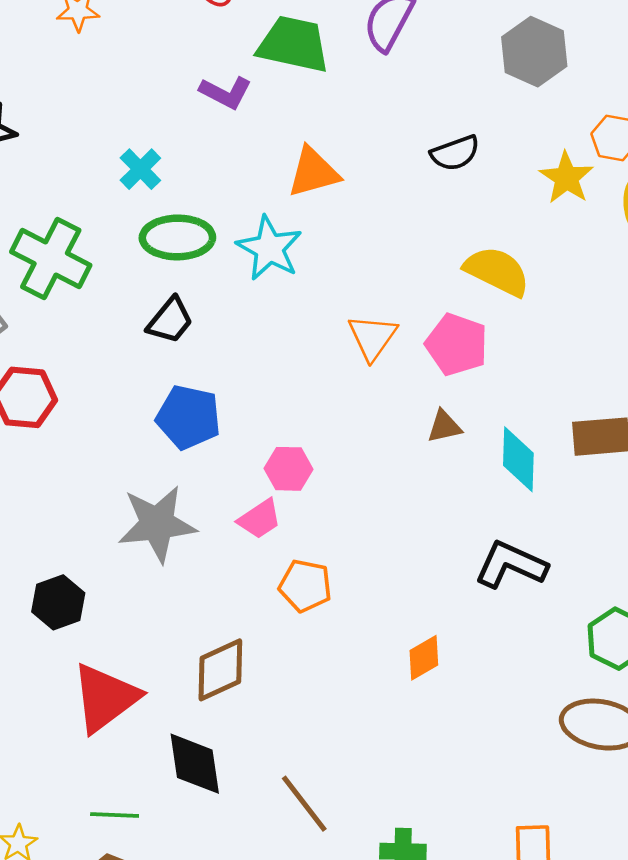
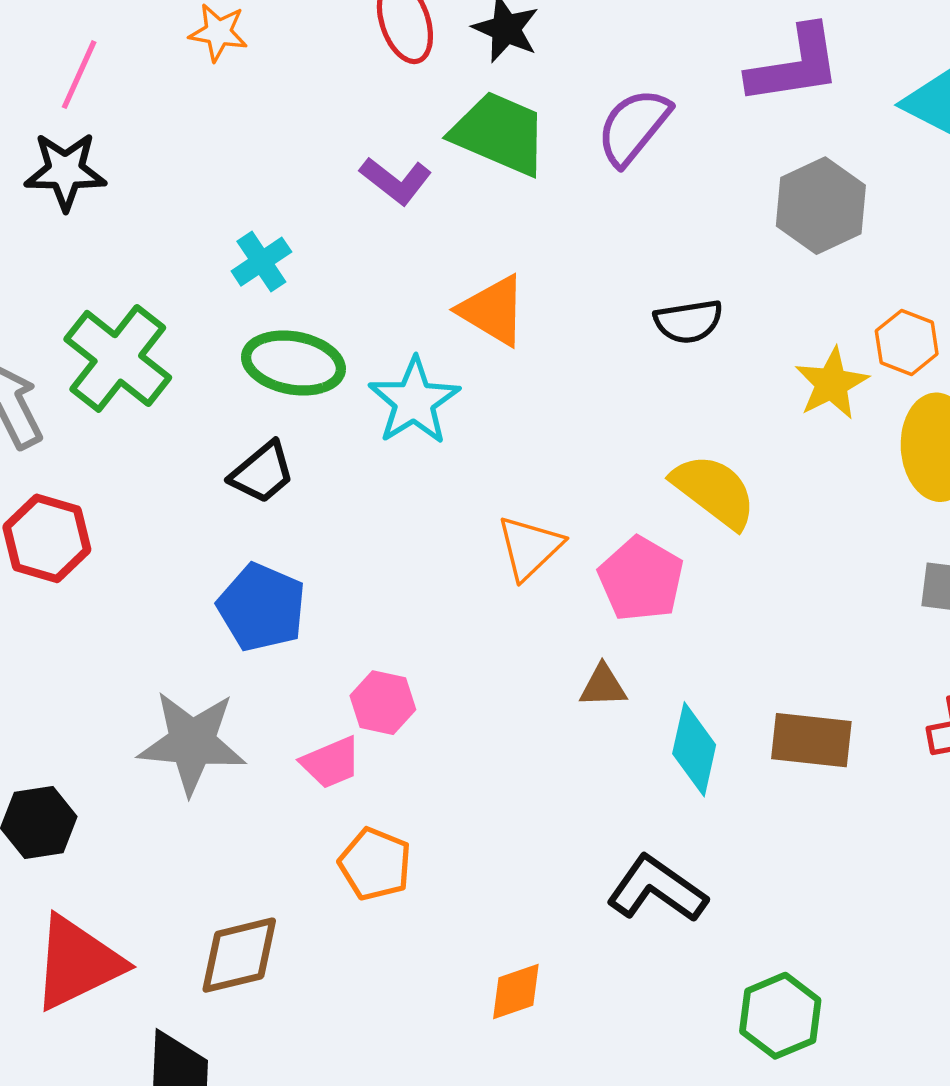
orange triangle: (313, 172) -> (493, 310), turned 36

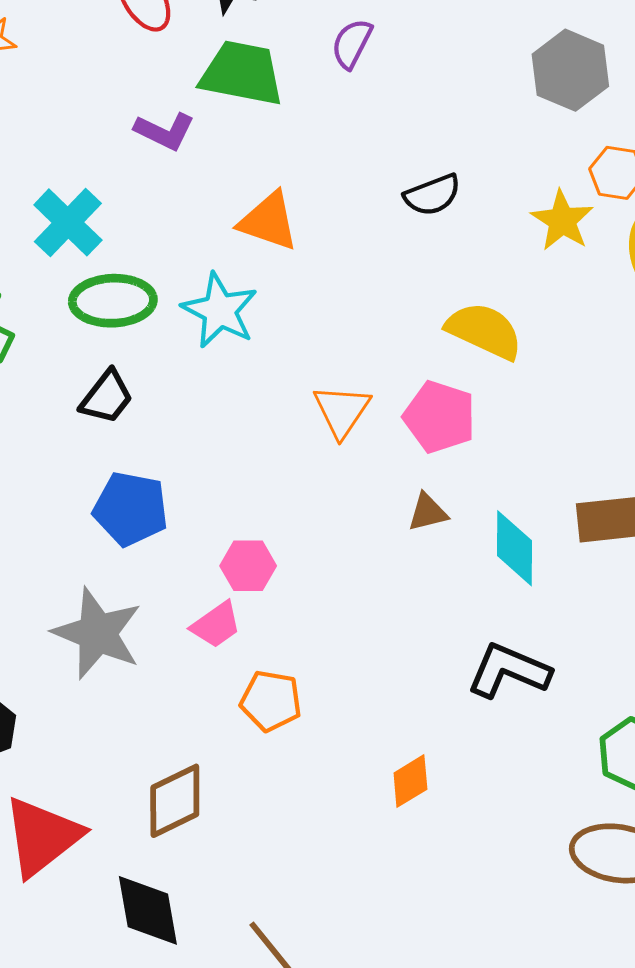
purple semicircle: (633, 127) -> (352, 44), size x0.7
gray hexagon: (821, 206) -> (570, 70), moved
cyan cross: (261, 262) -> (68, 222), size x1.4
gray star: (192, 743) -> (97, 633), turned 30

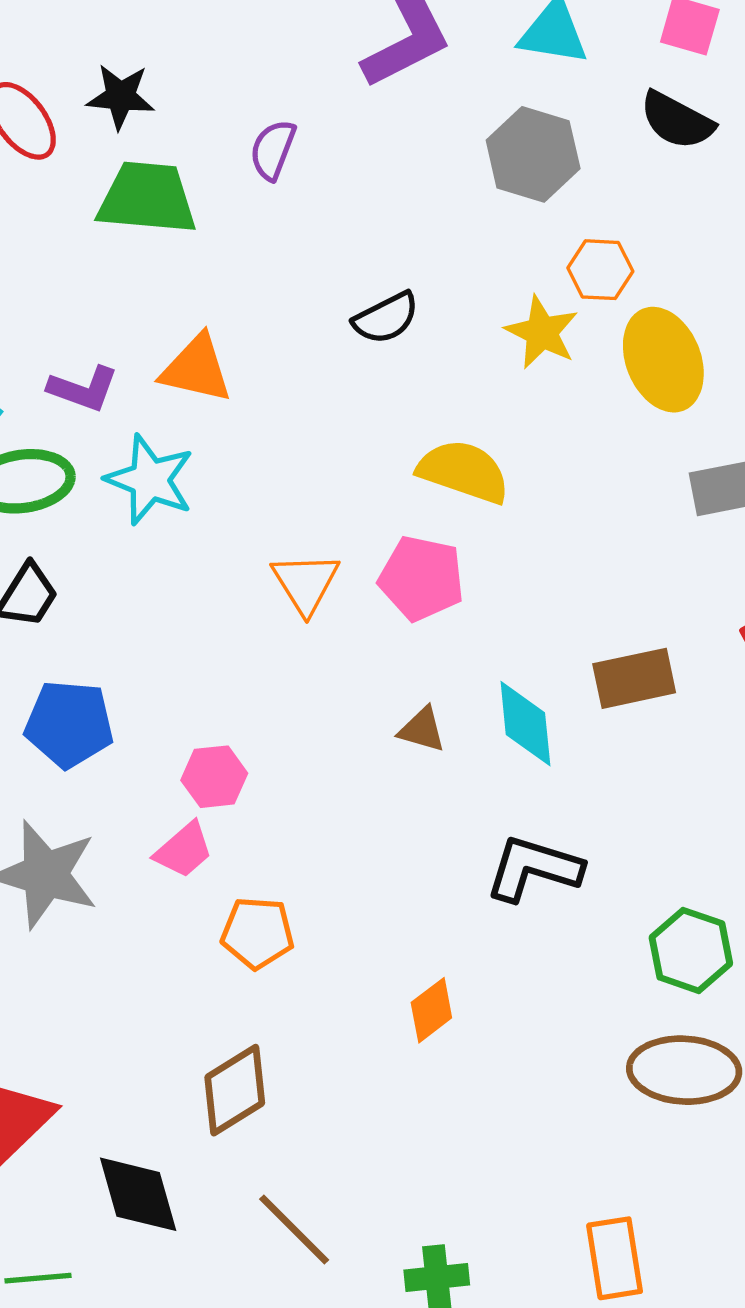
purple L-shape: (165, 131) -> (83, 389), moved
brown triangle: (428, 512) -> (422, 730), moved, turned 36
brown diamond: (175, 801) -> (235, 1090), moved

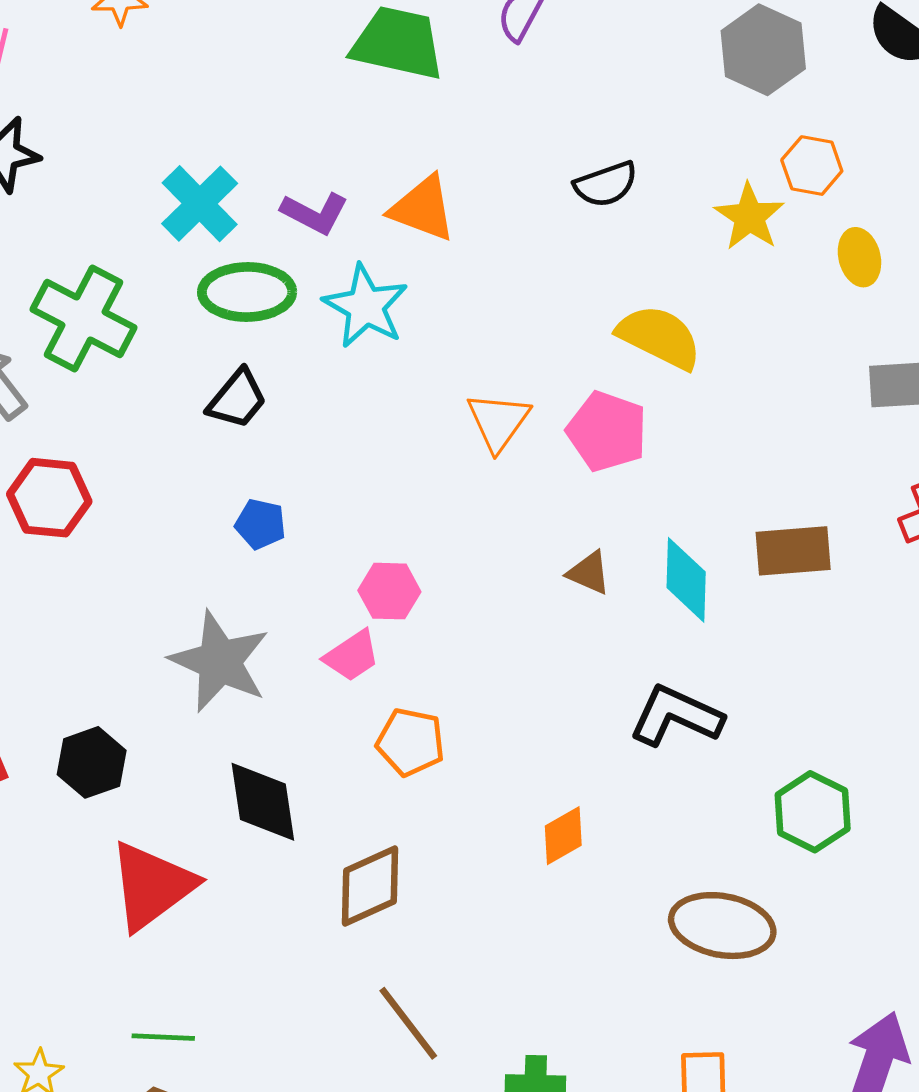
yellow ellipse: (663, 360) -> (859, 257), size x0.6
blue pentagon: (69, 724) -> (260, 524), size x0.6
brown ellipse: (684, 1070) -> (722, 926), moved
black diamond: (138, 1194) -> (263, 802), moved

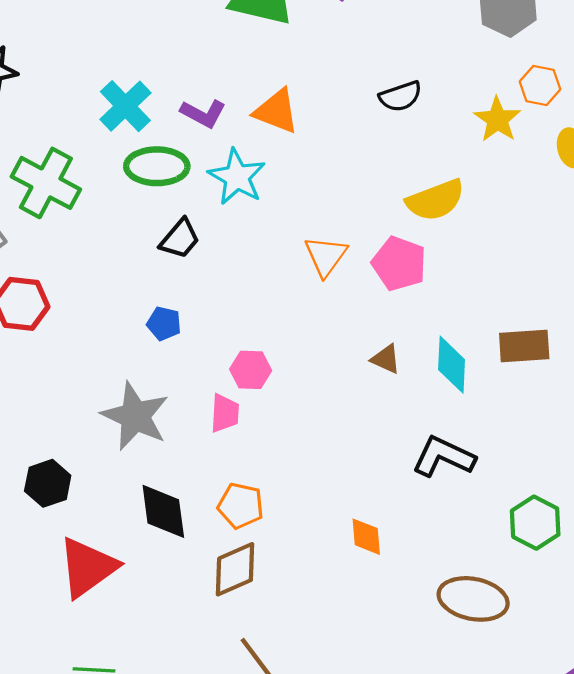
yellow semicircle: (659, 337) -> (435, 200), turned 132
black trapezoid: (237, 399) -> (180, 239), moved
pink trapezoid: (352, 656) -> (225, 413), turned -54
orange pentagon: (411, 742) -> (241, 506), moved
orange diamond: (563, 836) -> (366, 537), turned -66

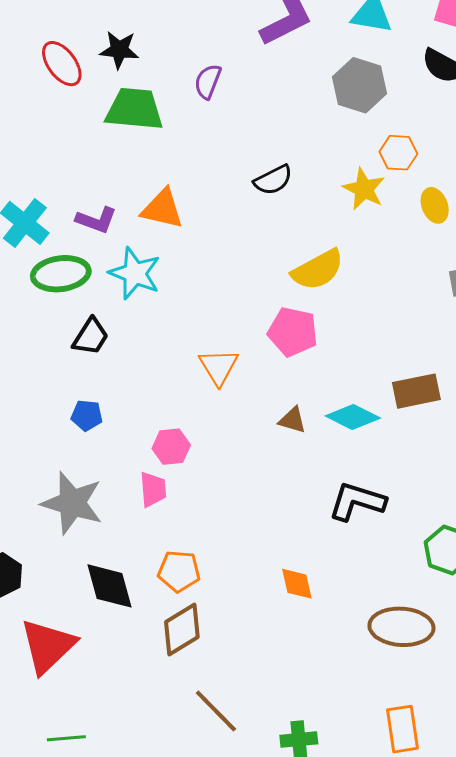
orange triangle: (326, 256) -> (219, 367), moved
cyan diamond: (452, 365) -> (353, 417), turned -58

